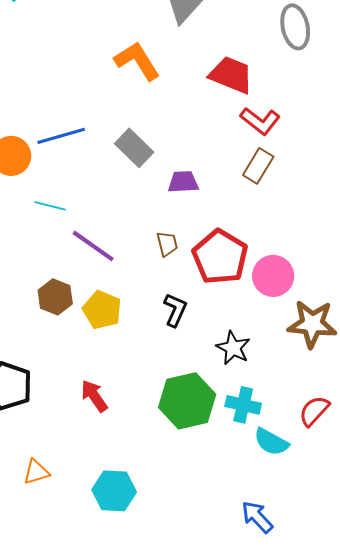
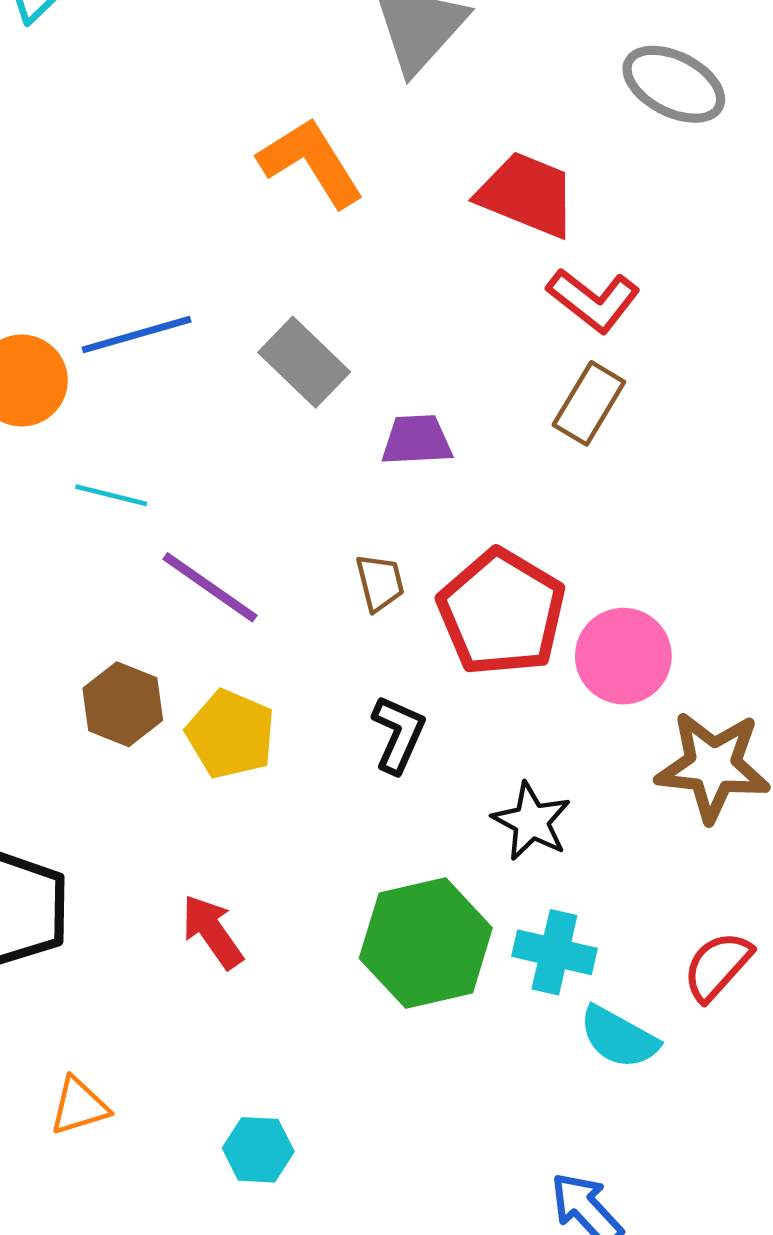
gray ellipse: (295, 27) -> (674, 84), turned -51
cyan hexagon: (114, 491) -> (258, 1150), size x0.7

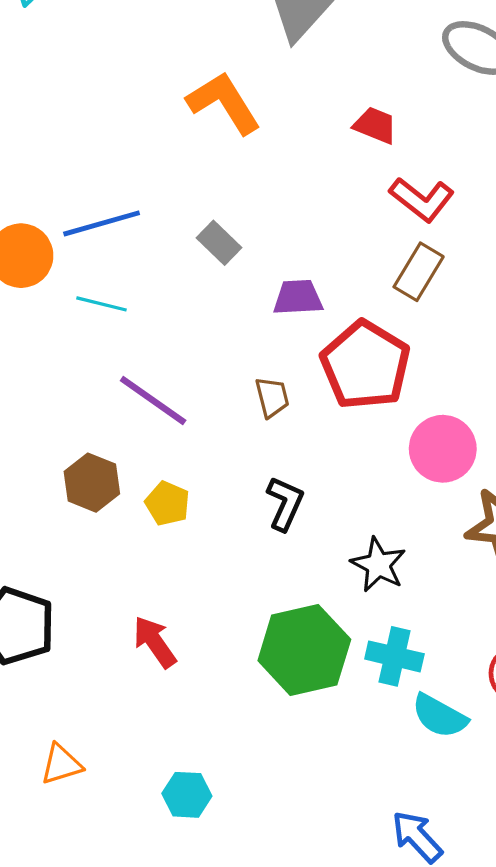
red trapezoid: (527, 194) -> (375, 125), size x0.6
gray rectangle: (304, 362) -> (219, 243), size x0.7
cyan line: (111, 495) -> (102, 304), moved
red pentagon: (502, 612) -> (365, 365), moved
yellow pentagon: (231, 734) -> (168, 503), size x0.7

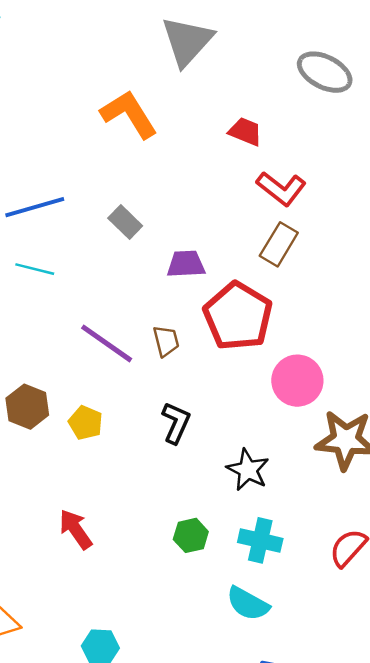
purple line: (153, 400) -> (107, 343), moved
green hexagon: (304, 650) -> (191, 535), size x0.5
cyan semicircle: (440, 716) -> (248, 604), moved

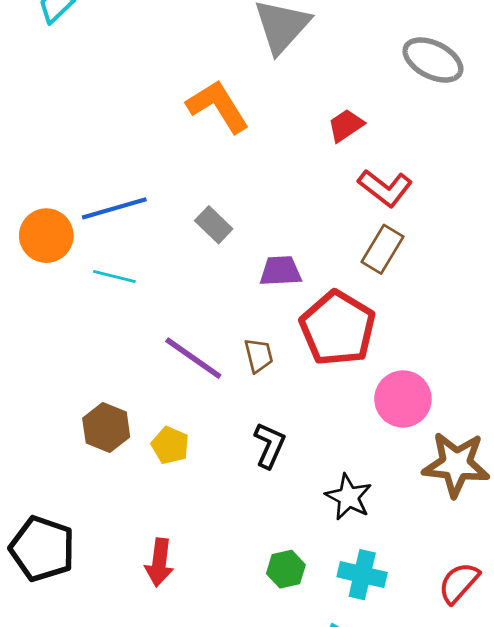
red trapezoid: (245, 132) -> (346, 125), turned -56
red arrow: (76, 529) -> (159, 562), turned -138

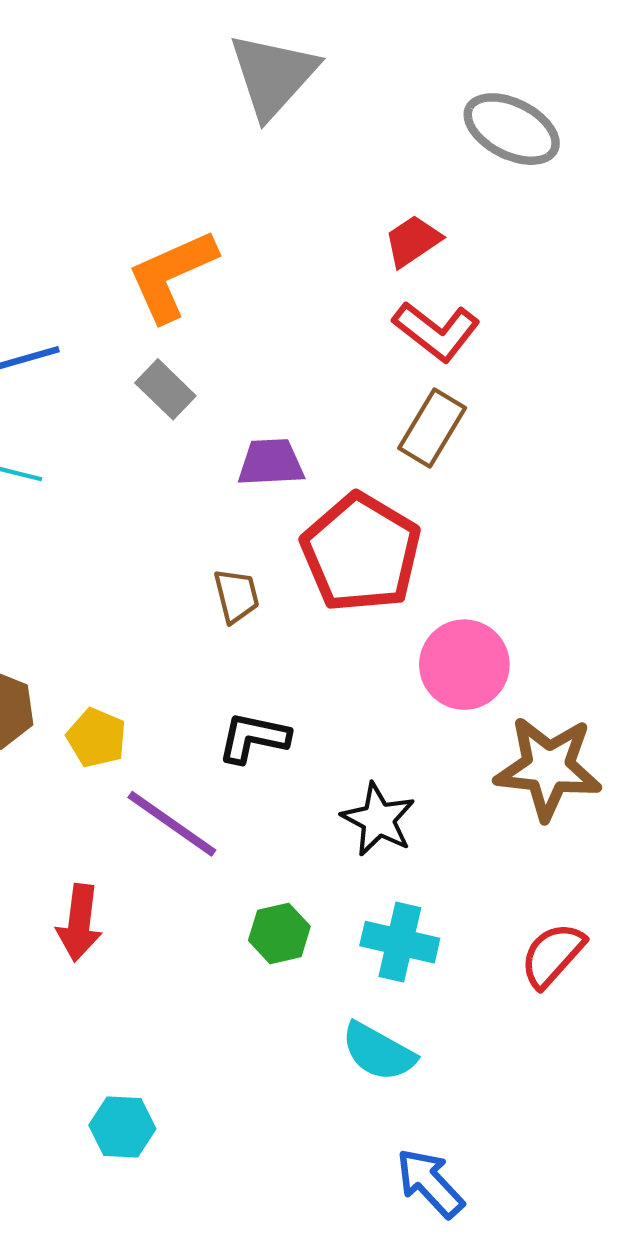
orange L-shape: (218, 106) -> (172, 275), moved, turned -82
red trapezoid: (346, 125) -> (413, 241), moved
purple line: (193, 358) -> (172, 824), moved
black L-shape: (270, 445) -> (254, 738), turned -102

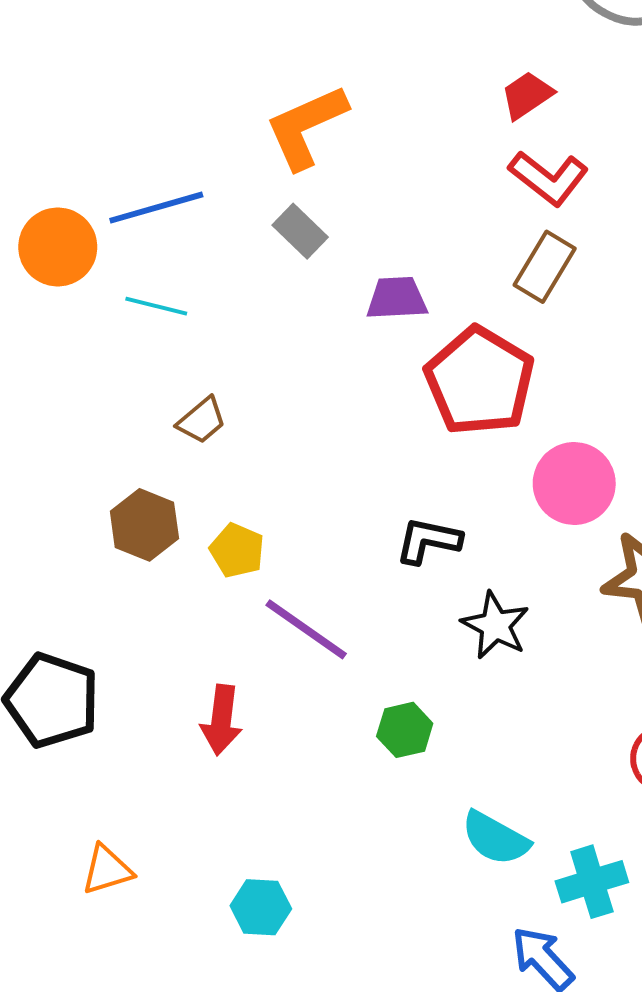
brown trapezoid: (236, 596) -> (202, 420), moved, turned 64
black L-shape: (254, 738) -> (428, 541), moved
cyan cross: (400, 942) -> (592, 882), moved, turned -30

